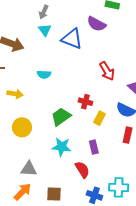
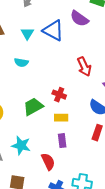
cyan triangle: (45, 30) -> (27, 33), moved
yellow rectangle: (99, 118) -> (61, 118), moved, turned 56
cyan star: (62, 147) -> (21, 145), moved

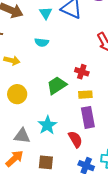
purple rectangle: (62, 141) -> (88, 117), size x1.5
cyan star: (21, 145) -> (47, 125), turned 30

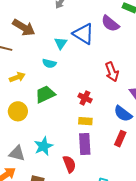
cyan triangle: (46, 13) -> (61, 43), moved
yellow arrow: (12, 60) -> (17, 77), turned -42
green trapezoid: (57, 85) -> (45, 94), moved

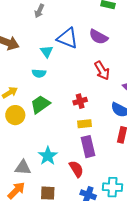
purple semicircle: (110, 24) -> (98, 37), moved
red cross: (85, 98) -> (80, 101), turned -32
yellow circle: (18, 111) -> (15, 115), moved

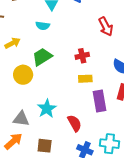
yellow circle: (15, 115) -> (23, 75), moved
purple rectangle: (88, 147) -> (99, 101), moved

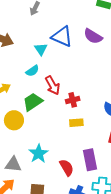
cyan semicircle: (43, 26) -> (32, 71), turned -40
red arrow: (106, 27) -> (53, 85), moved
purple rectangle: (99, 101) -> (90, 160), moved

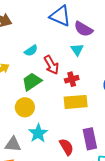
purple semicircle: (93, 36) -> (83, 29), moved
cyan triangle: (41, 49) -> (77, 50), moved
yellow circle: (14, 120) -> (25, 107), moved
yellow rectangle: (76, 123) -> (76, 102), size x1.6

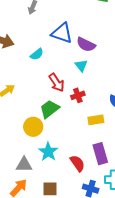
cyan semicircle: (31, 51) -> (37, 54), moved
green trapezoid: (32, 82) -> (50, 109), moved
yellow rectangle: (76, 102) -> (96, 120), moved, size x0.7

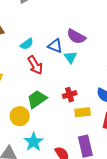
blue triangle: (62, 33) -> (55, 46), moved, size x0.7
red arrow: (57, 83) -> (35, 65), moved
red cross: (78, 95) -> (70, 95), moved

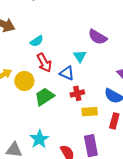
purple semicircle: (76, 36) -> (98, 37), moved
blue triangle: (55, 46) -> (67, 73), moved
yellow circle: (20, 116) -> (24, 81), moved

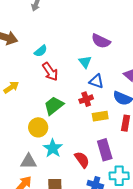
blue triangle: (67, 73) -> (96, 81), moved
yellow circle: (24, 81) -> (38, 127), moved

